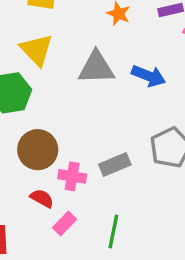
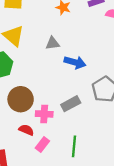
gray triangle: (96, 68) -> (52, 43), size x0.6
blue arrow: (149, 76) -> (75, 62), moved

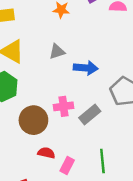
pink cross: (44, 114) -> (64, 106), moved

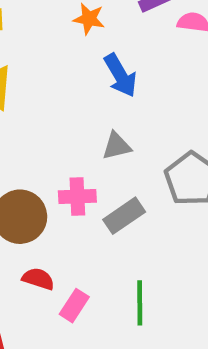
gray triangle: (57, 52) -> (117, 146), moved
blue arrow: (86, 68) -> (120, 75), moved, turned 50

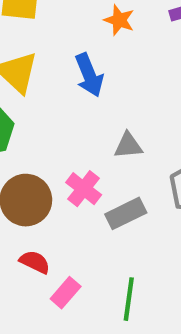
blue arrow: (120, 75) -> (89, 75), moved
pink cross: (77, 196) -> (84, 189), turned 32

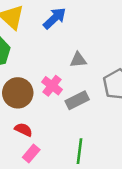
blue arrow: (89, 75) -> (55, 18), turned -110
pink rectangle: (66, 293) -> (31, 154), moved

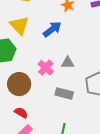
pink cross: (52, 86) -> (46, 68), moved
gray rectangle: (77, 100) -> (64, 94), turned 36

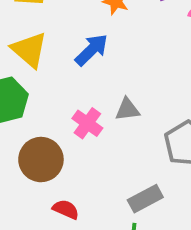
gray rectangle: (64, 94) -> (145, 199), moved, turned -36
red semicircle: (21, 113) -> (66, 209), moved

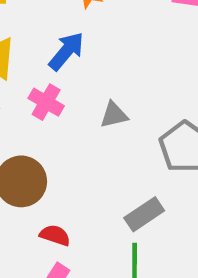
pink cross: (87, 123) -> (46, 102), moved

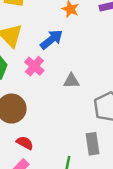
gray rectangle: (144, 214) -> (92, 144), moved, turned -75

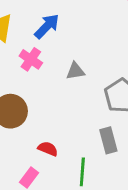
red semicircle: (25, 143) -> (48, 149), moved

